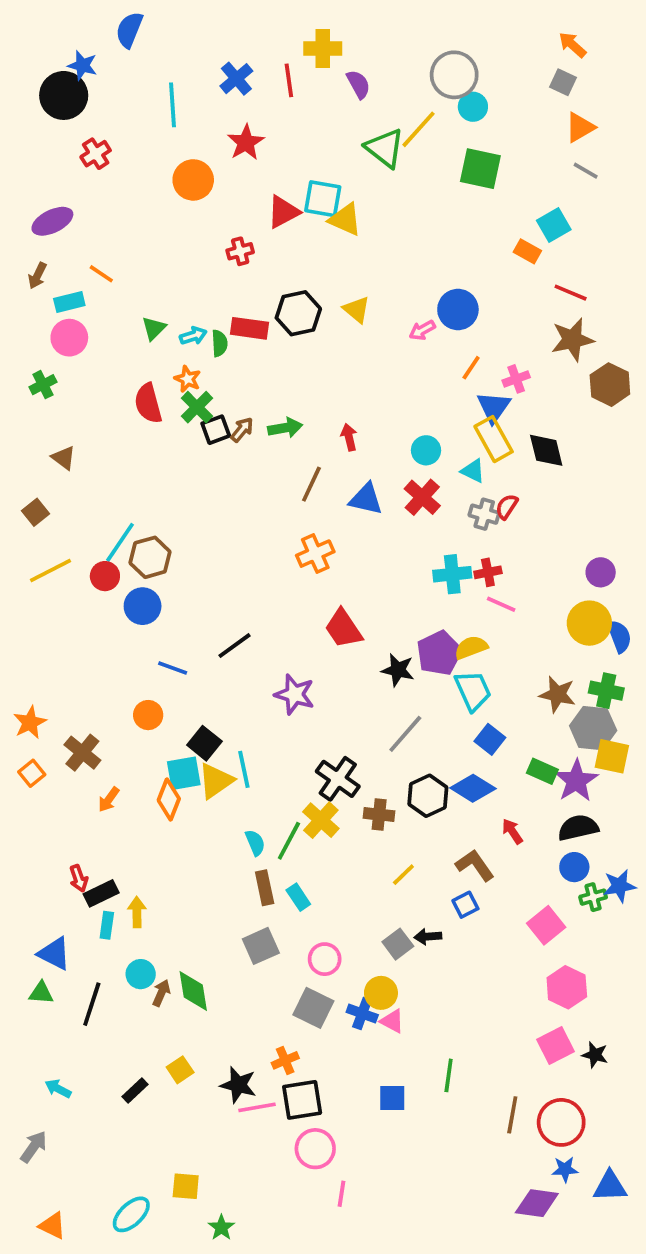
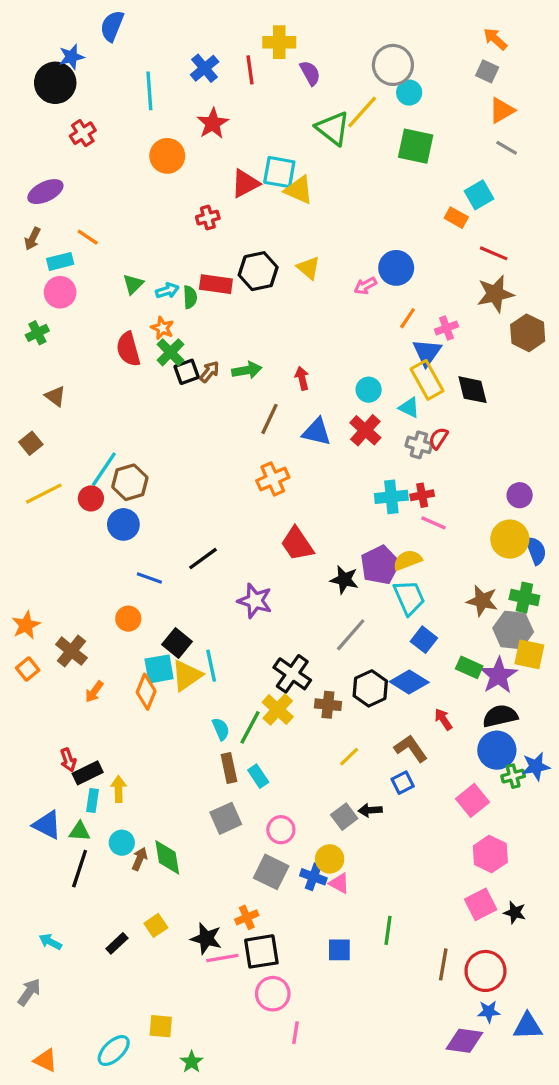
blue star: (82, 65) -> (71, 57), turned -30
blue circle: (574, 867) -> (497, 750), size x1.5
green triangle: (41, 993) -> (80, 831), moved

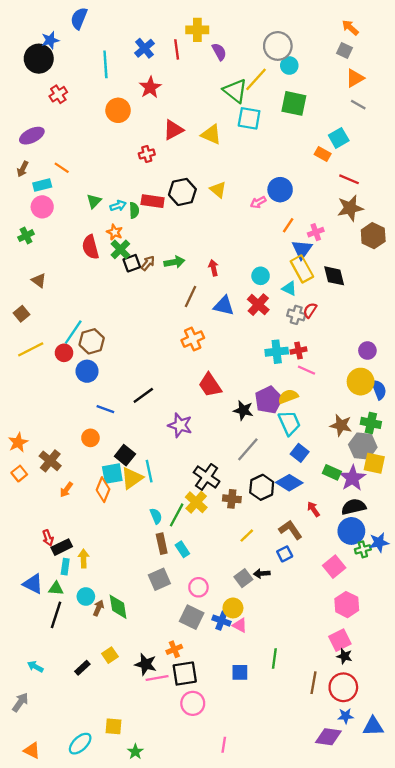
cyan square: (279, 172) -> (249, 118), moved
black star: (515, 913) -> (344, 656), moved
pink line: (296, 1033) -> (224, 745), moved

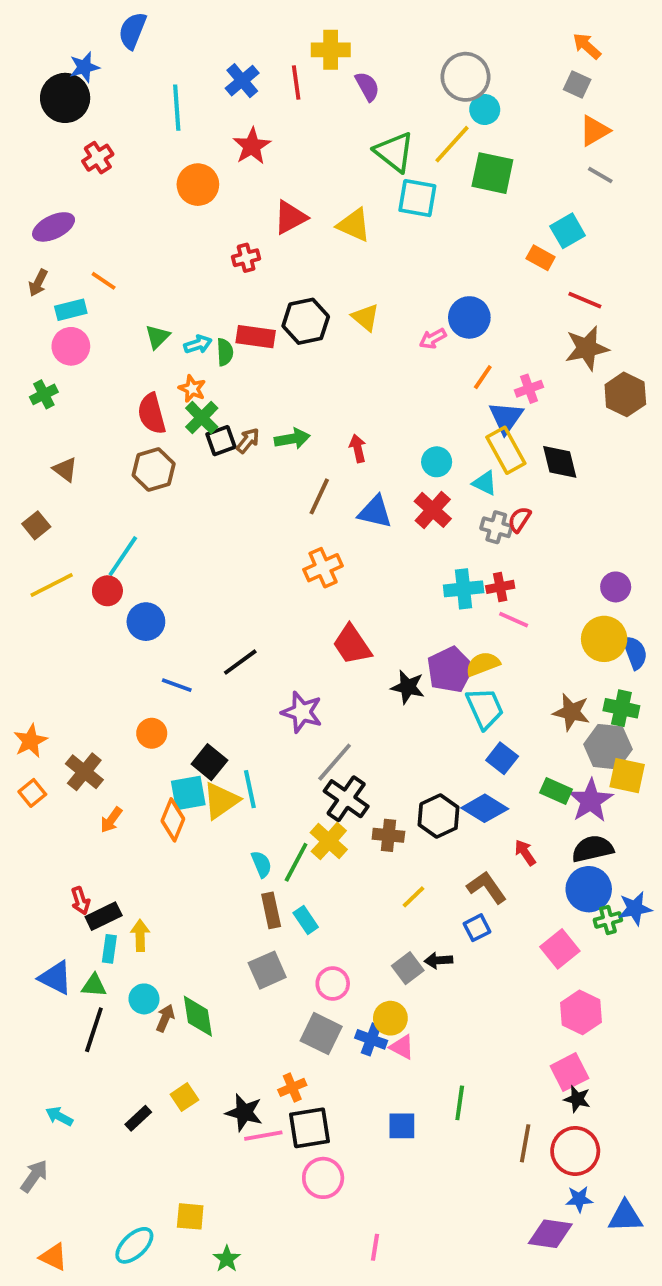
yellow line: (256, 79) -> (452, 144), moved
brown hexagon: (92, 341) -> (154, 470), moved
gray line: (248, 449) -> (335, 762), moved

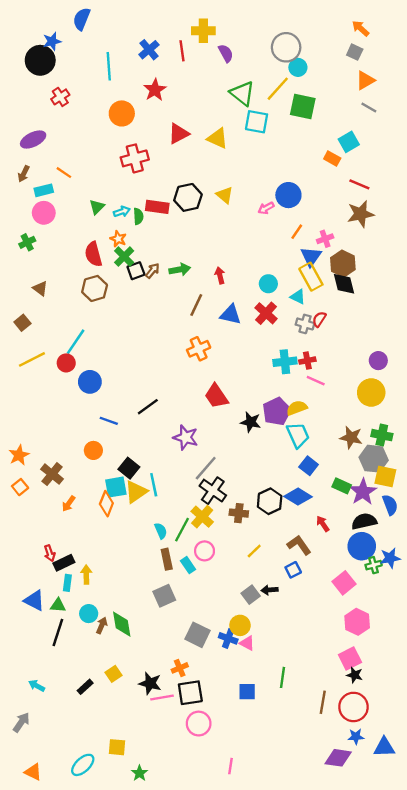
red cross: (246, 258) -> (135, 158), moved, size x1.6
brown hexagon: (625, 394) -> (343, 264), moved
blue semicircle: (635, 652) -> (390, 505), moved
pink circle: (333, 984) -> (205, 551), moved

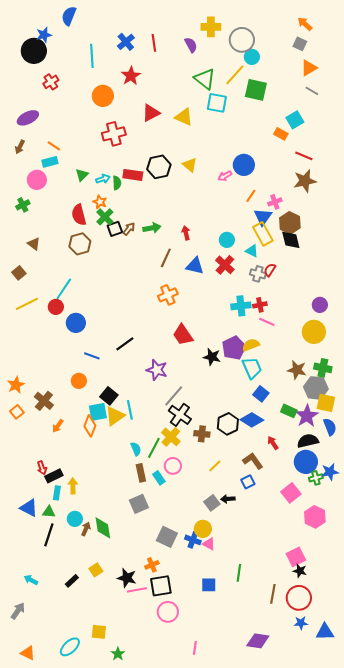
yellow cross: (203, 31) -> (211, 27), moved
cyan rectangle: (44, 190) -> (50, 162), moved
pink hexagon: (357, 622) -> (315, 517), moved
purple diamond: (338, 758) -> (258, 641), moved

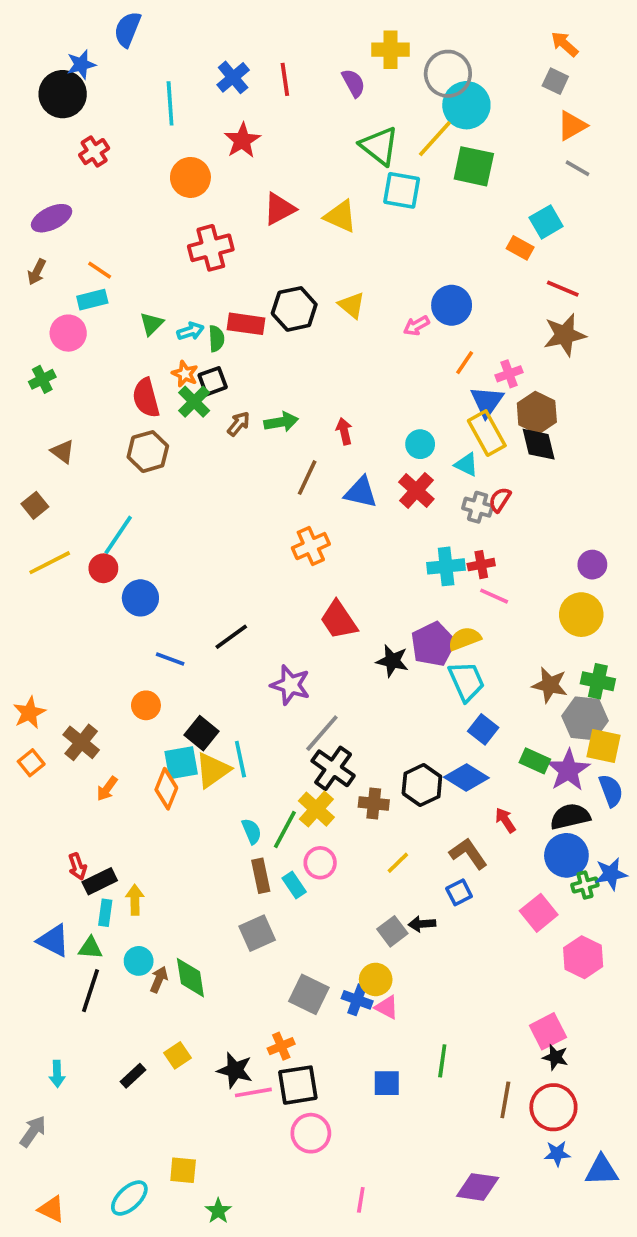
cyan circle: (252, 57) -> (466, 105), size x1.6
black square: (115, 229) -> (213, 381), moved
cyan arrow: (31, 580) -> (57, 1074), turned -120

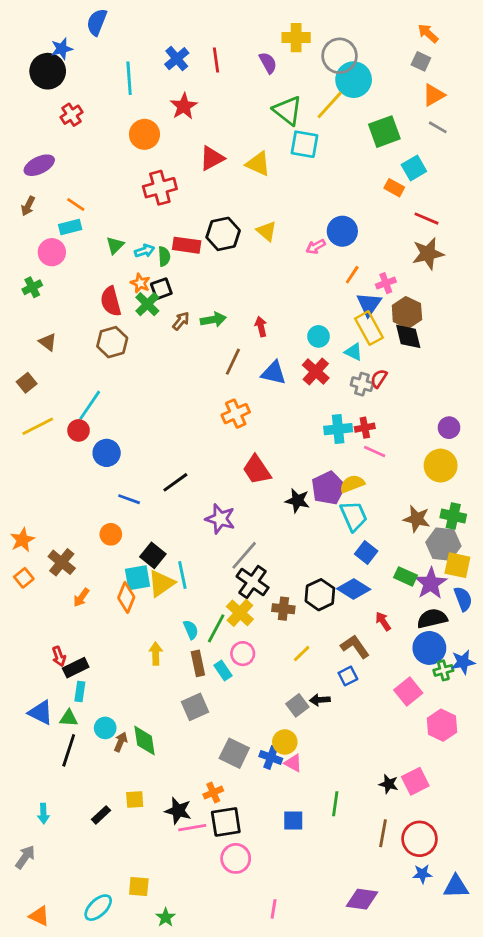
green square: (474, 166) -> (384, 132), moved, turned -32
yellow arrow: (135, 900) -> (156, 654), moved
yellow square: (177, 1055) -> (135, 800), turned 30
black star: (555, 1057) -> (389, 784), moved

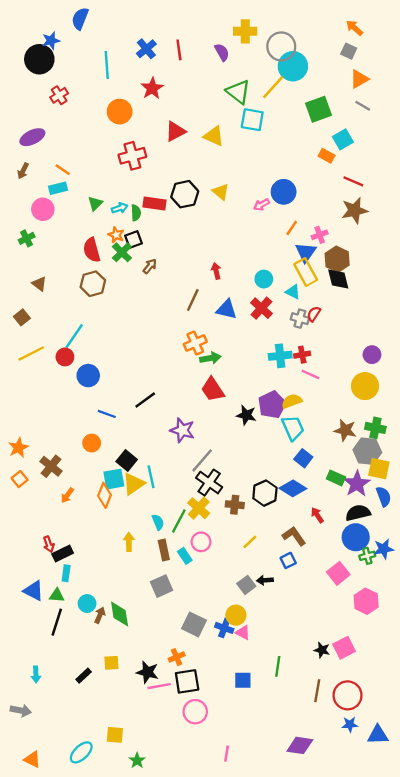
green arrow: (213, 320) -> (210, 358), moved
gray arrow: (25, 857) -> (21, 711), turned 66

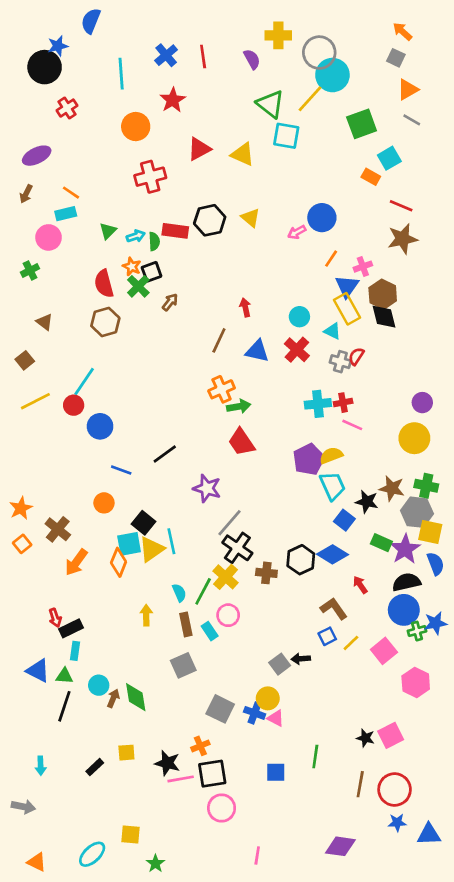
black star: (246, 415) -> (367, 502), moved
orange arrow: (67, 495) -> (76, 562), size x1.5
yellow line: (250, 542) -> (351, 643), moved

